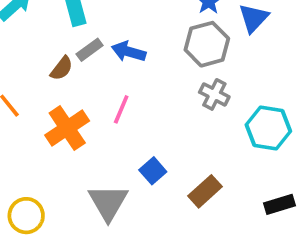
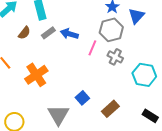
brown semicircle: (62, 68) -> (24, 33), moved
pink line: (121, 109) -> (92, 48), moved
black rectangle: (280, 204) -> (150, 116), turned 49

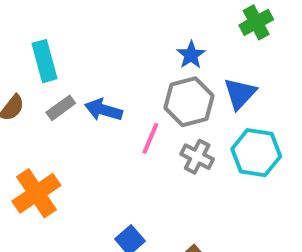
blue triangle: (136, 16) -> (240, 94), moved
cyan hexagon: (144, 75) -> (256, 153), moved

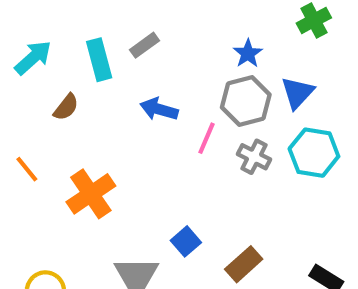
gray rectangle: (61, 108) -> (145, 45), moved

